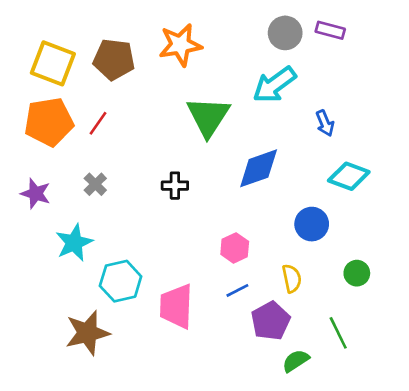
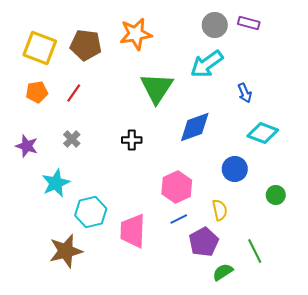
orange pentagon: (49, 122) -> (37, 92), size x0.6
pink hexagon: (235, 248) -> (177, 187), size x1.4
green circle: (357, 273) -> (276, 195), moved

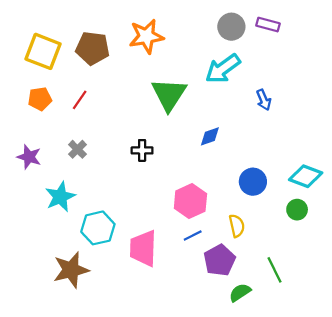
blue diamond: (195, 127) -> (210, 136), size x0.6
cyan diamond: (263, 133) -> (306, 176), moved

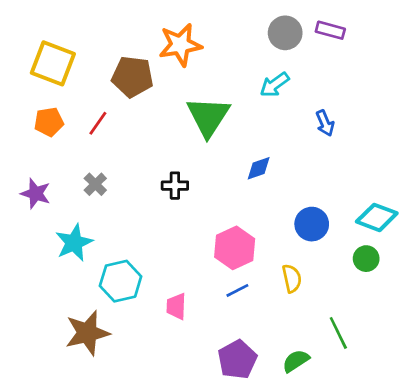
brown pentagon: (93, 48) -> (132, 77), moved
cyan arrow: (223, 69) -> (275, 85), size x0.7
pink trapezoid: (143, 248) -> (176, 306), size x0.6
purple pentagon: (220, 260) -> (237, 359), moved

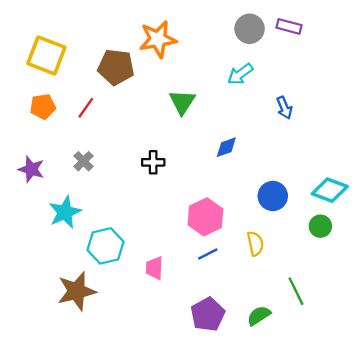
green triangle: (208, 117) -> (182, 102), size x0.7

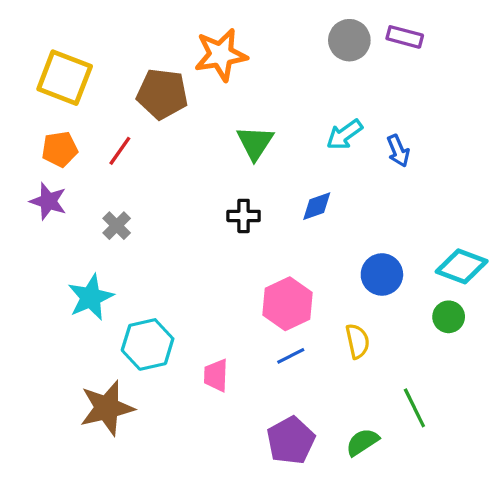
cyan arrow: (240, 74) -> (344, 135), moved
black cross: (153, 162) -> (244, 216), moved
purple star: (31, 169) -> (48, 201), moved

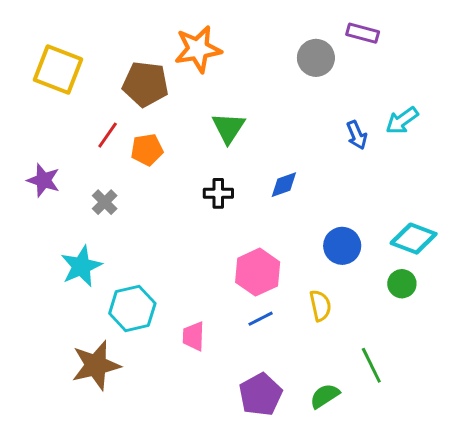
gray circle: (349, 40) -> (316, 58), moved
cyan arrow: (344, 135) -> (402, 121), moved
orange pentagon: (60, 149) -> (147, 150), moved

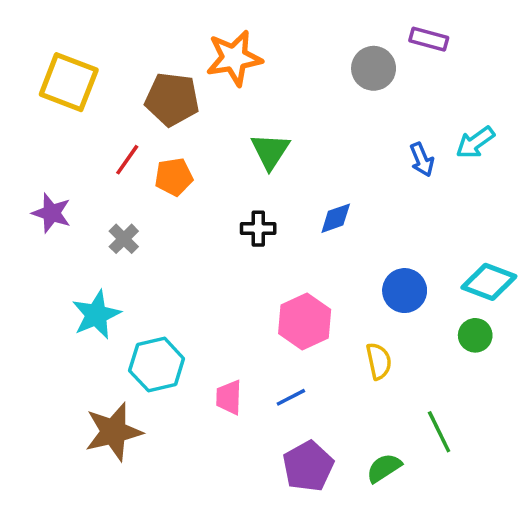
blue line: (261, 319) -> (291, 397), moved

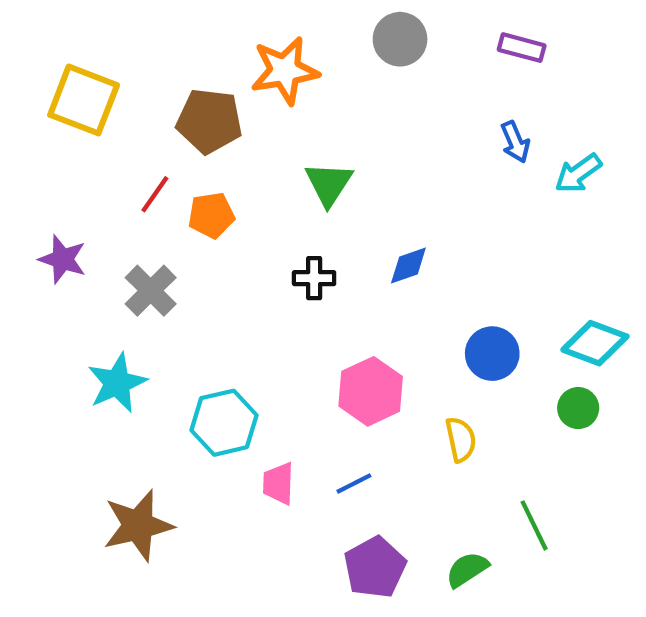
gray circle: (374, 68) -> (400, 39), moved
blue arrow: (422, 160) -> (515, 142), moved
gray cross: (124, 239) -> (151, 291), size x1.4
cyan hexagon: (157, 365) -> (224, 423), moved

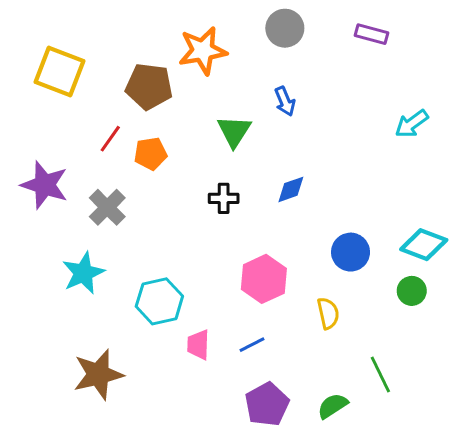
blue arrow: (515, 142) -> (285, 101), moved
purple star: (63, 259) -> (45, 185), size x1.4

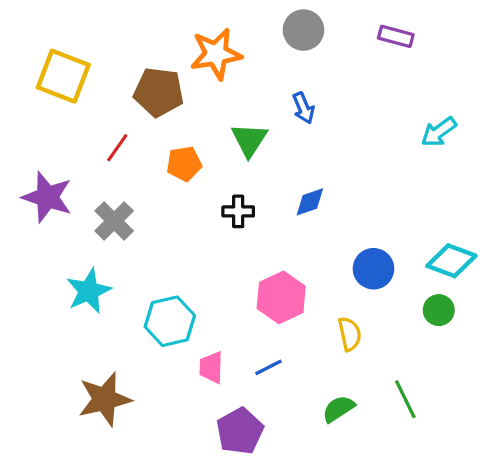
orange pentagon: (151, 154) -> (184, 164), moved
purple pentagon: (267, 404) -> (240, 431), moved
green semicircle: (333, 406) -> (338, 409), moved

